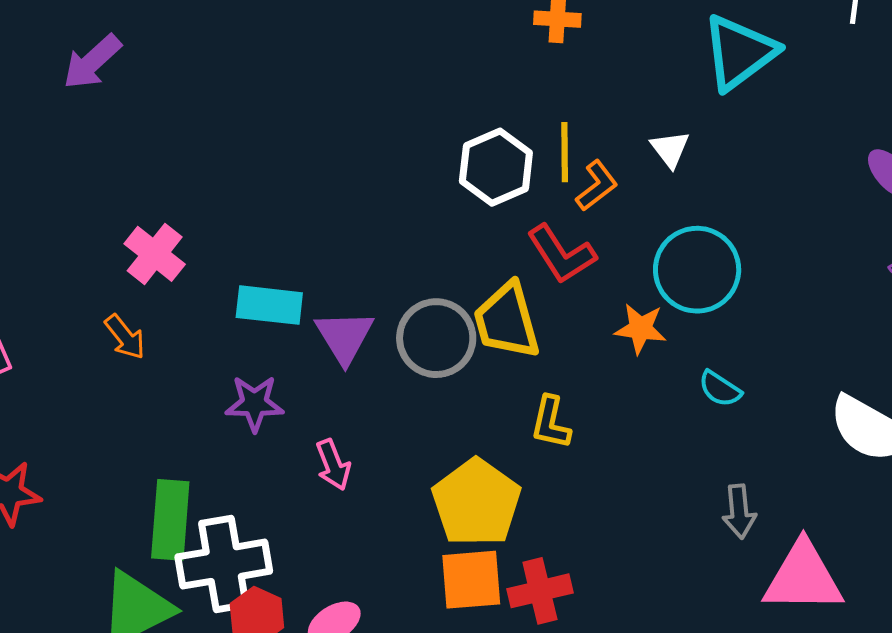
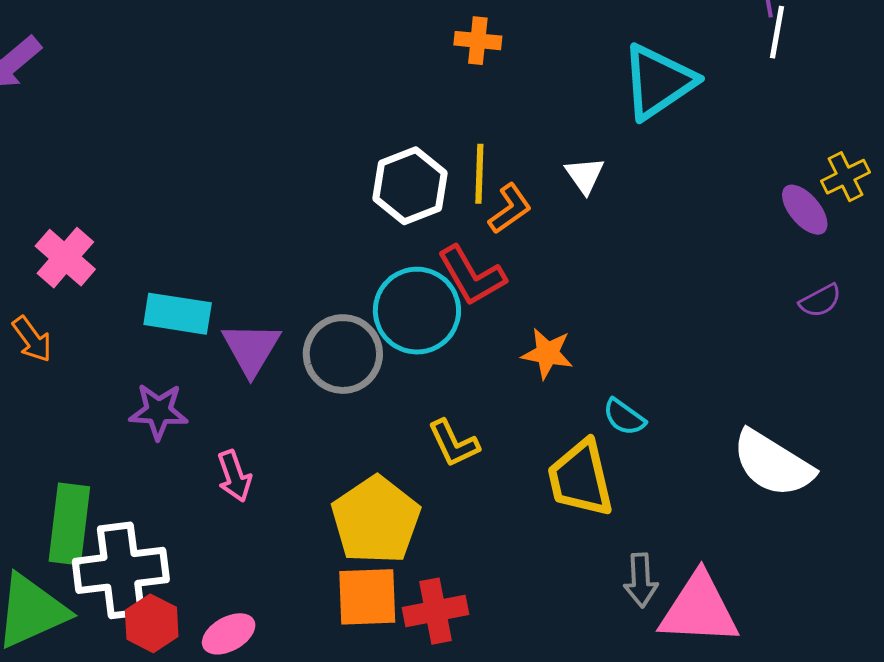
cyan circle: (697, 270) -> (417, 311), moved
yellow trapezoid: (507, 321) -> (580, 478), moved
yellow L-shape: (551, 423) -> (454, 443), turned -40
gray arrow: (739, 511) -> (641, 580), moved

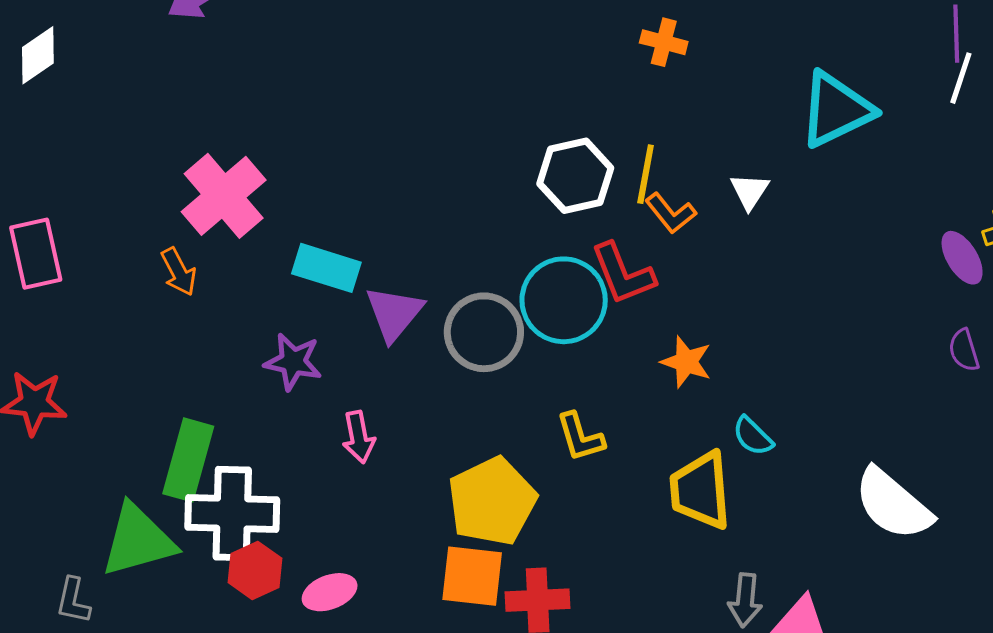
orange L-shape: (510, 209) -> (671, 213), turned 78
pink cross: (65, 258) -> (224, 196), size x1.4
purple semicircle: (820, 301) -> (964, 350), turned 93

